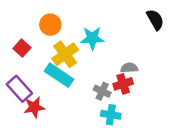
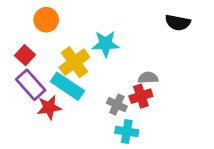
black semicircle: (155, 20) -> (178, 23), turned 130
orange circle: (50, 25) -> (46, 20), moved
purple rectangle: (19, 89) -> (31, 85), moved
red star: (34, 107) -> (49, 107), moved

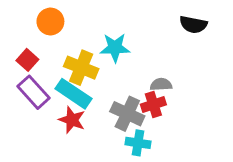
yellow cross: (74, 62) -> (81, 68), turned -32
gray cross: (117, 105) -> (127, 114), size x1.5
red star: (49, 107) -> (72, 120), moved, turned 30

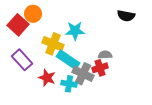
red square: (27, 60) -> (18, 25), moved, size x1.5
cyan rectangle: (73, 94) -> (68, 60), moved
cyan cross: (138, 143) -> (69, 84), moved

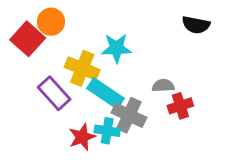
purple rectangle: (22, 60) -> (54, 93), moved
red cross: (100, 68) -> (180, 106), moved
red star: (47, 78) -> (82, 137), moved, turned 30

